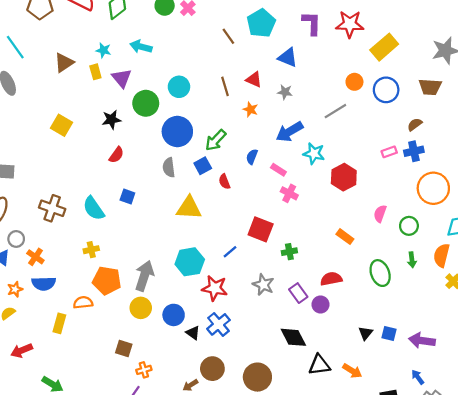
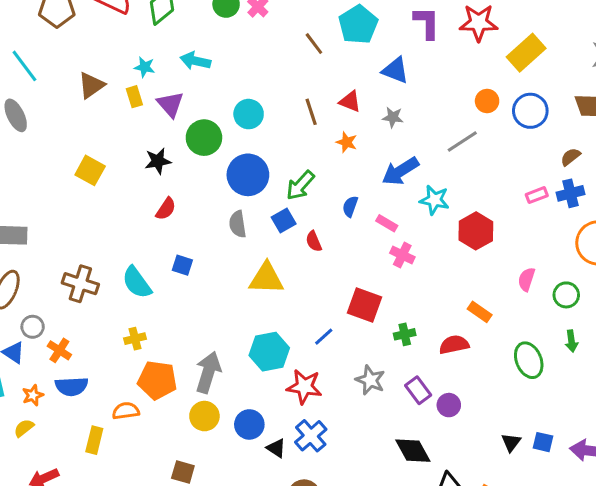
red semicircle: (331, 279) -> (454, 345), moved

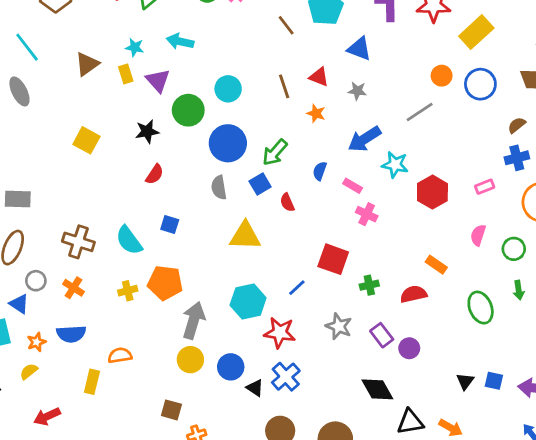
pink rectangle: (537, 195) -> (485, 187), moved
orange cross: (59, 350) -> (73, 288), moved
orange pentagon: (157, 380) -> (165, 283), moved

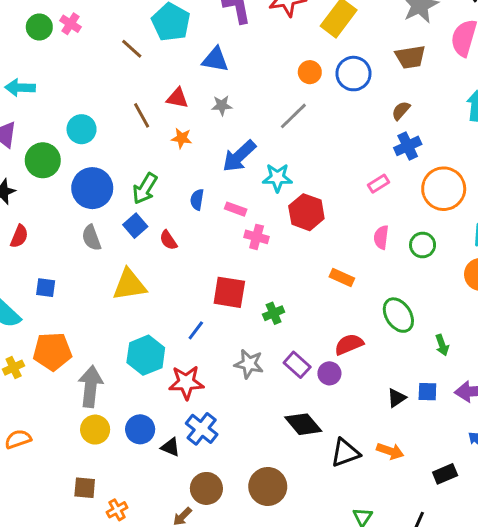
red hexagon: (432, 192) -> (306, 212), moved
green arrow: (519, 290) -> (442, 345), moved
red semicircle: (413, 294) -> (349, 344), moved
black triangle: (465, 381) -> (397, 398), turned 30

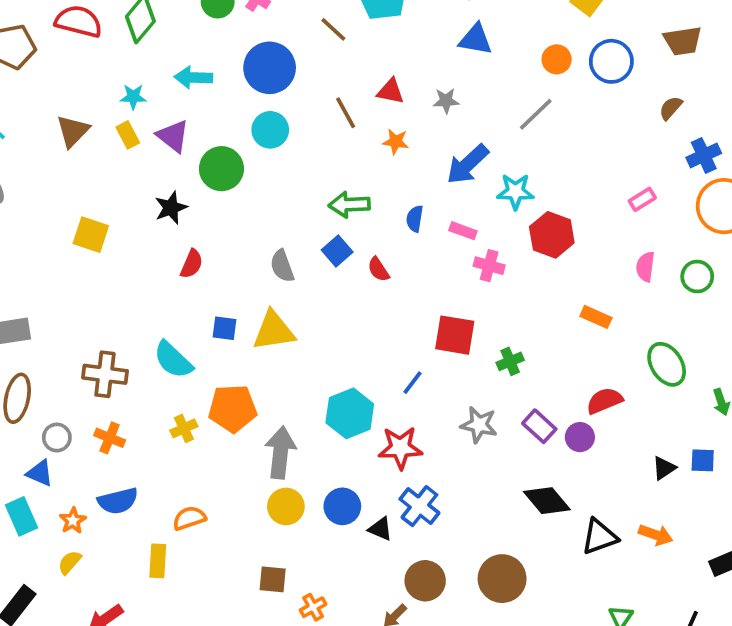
blue triangle: (215, 60) -> (476, 39), moved
blue cross: (408, 146) -> (704, 155), moved
blue circle: (92, 188) -> (270, 68), moved
green arrow: (145, 189) -> (349, 205), turned 56
yellow triangle: (129, 285) -> (274, 331), moved

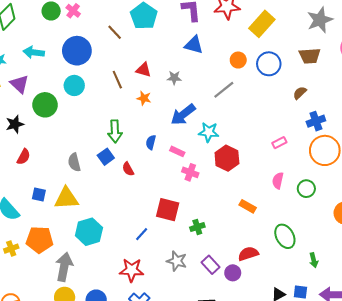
green arrow: (349, 205) -> (115, 131), turned -95
cyan hexagon: (350, 413) -> (89, 232), moved

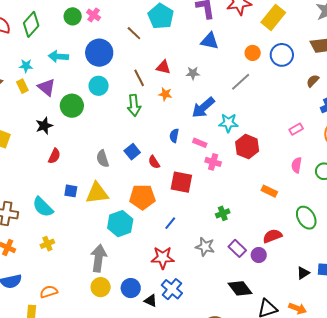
green arrow: (115, 131) -> (134, 105), moved
red square: (168, 210) -> (181, 182), moved
orange pentagon: (40, 240) -> (142, 197), moved

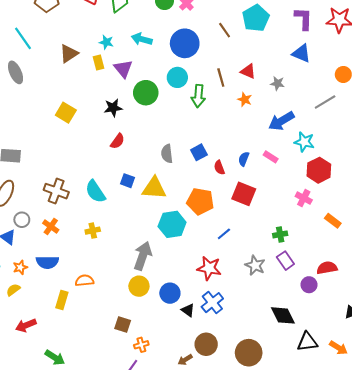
green arrow: (134, 105) -> (198, 96), moved
blue semicircle: (174, 136) -> (244, 159), moved
pink cross: (213, 162) -> (304, 198), moved
purple rectangle: (237, 248) -> (285, 261), moved

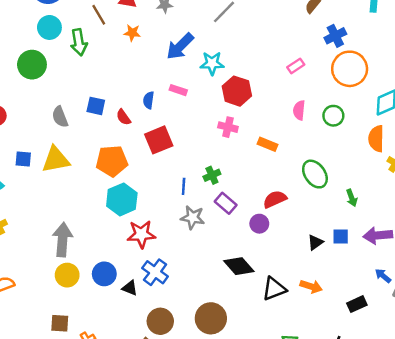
green circle: (146, 93) -> (32, 65), moved
blue square: (199, 152) -> (96, 106), turned -35
red square: (244, 194) -> (159, 140), turned -30
cyan hexagon: (172, 224) -> (122, 199), moved
blue line: (224, 234) -> (184, 186), moved, turned -32

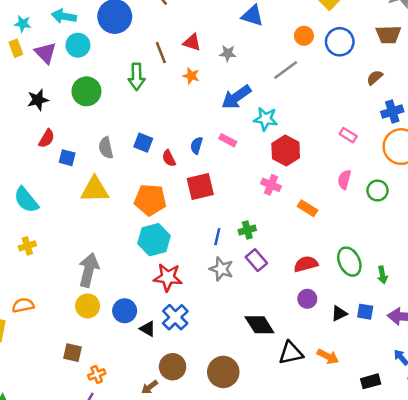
cyan circle: (49, 27) -> (78, 45), moved
pink rectangle: (296, 66) -> (348, 135), turned 56
blue square: (23, 159) -> (67, 158), moved
green ellipse: (315, 174) -> (349, 262), moved
purple circle: (259, 224) -> (307, 299), moved

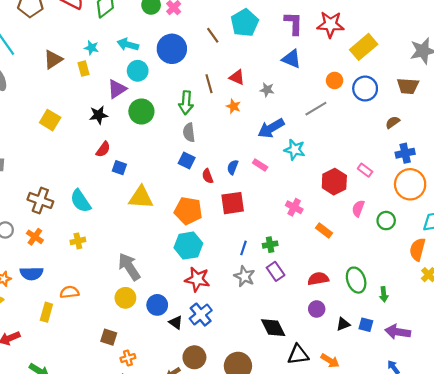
purple triangle: (45, 53) -> (117, 89), moved, turned 36
gray semicircle: (106, 148) -> (189, 132), moved
red hexagon: (286, 151) -> (334, 182), moved
gray arrow: (89, 270) -> (129, 267), turned -52

